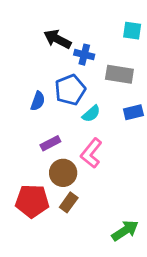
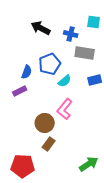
blue cross: (84, 55) -> (71, 34), moved
purple rectangle: (50, 143) -> (20, 91), moved
red pentagon: (32, 201) -> (23, 166), moved

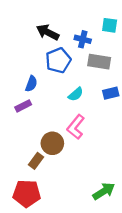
blue pentagon: (50, 64) -> (58, 60), moved
brown rectangle: (49, 144) -> (36, 161), moved

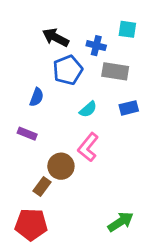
purple rectangle: (23, 106) -> (27, 134), moved, turned 49

